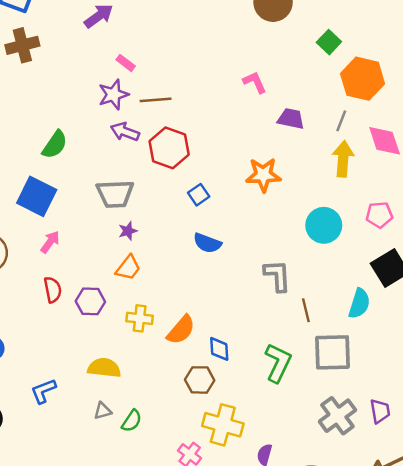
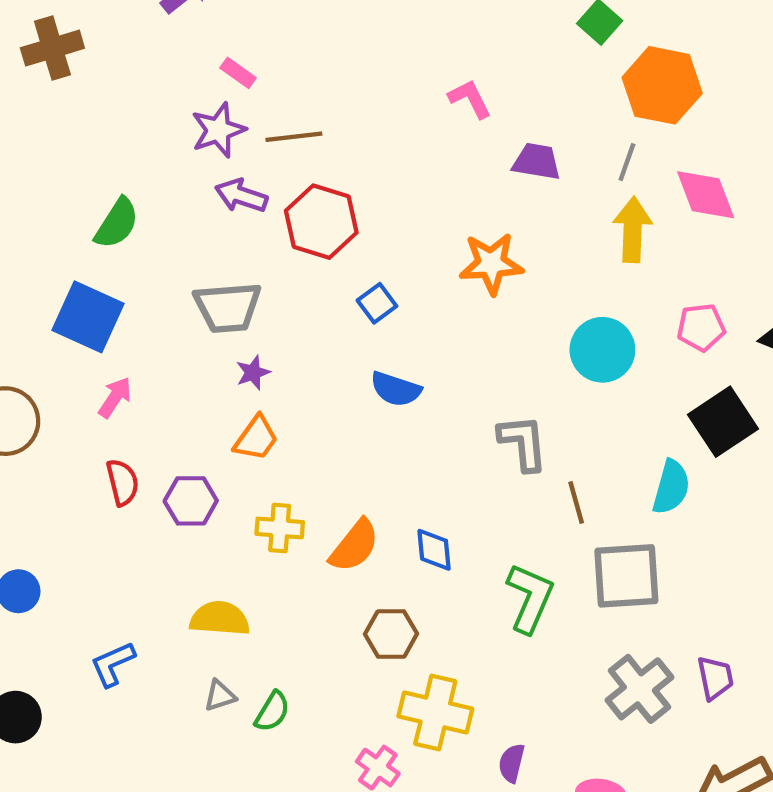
blue diamond: (219, 349) -> (434, 550), moved

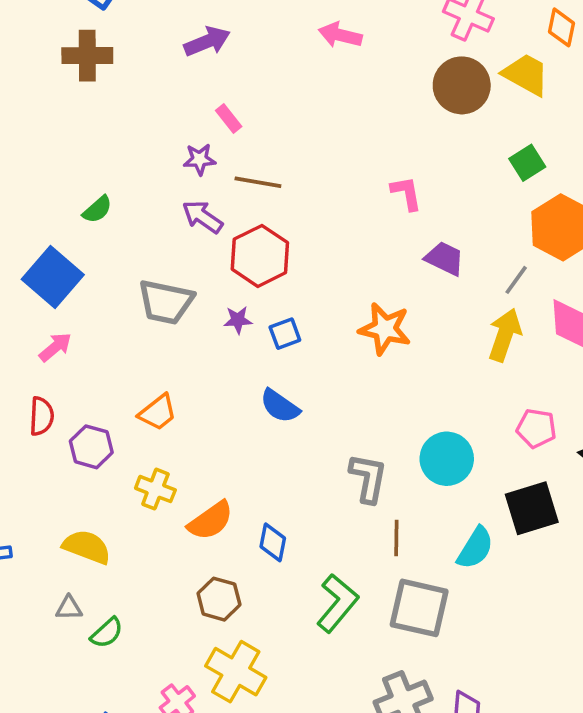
purple star: (218, 130) -> (200, 159), size x0.7
green semicircle: (117, 223) -> (97, 210), size x0.7
cyan circle: (602, 350) -> (447, 459), moved
purple star: (253, 373) -> (238, 320), moved

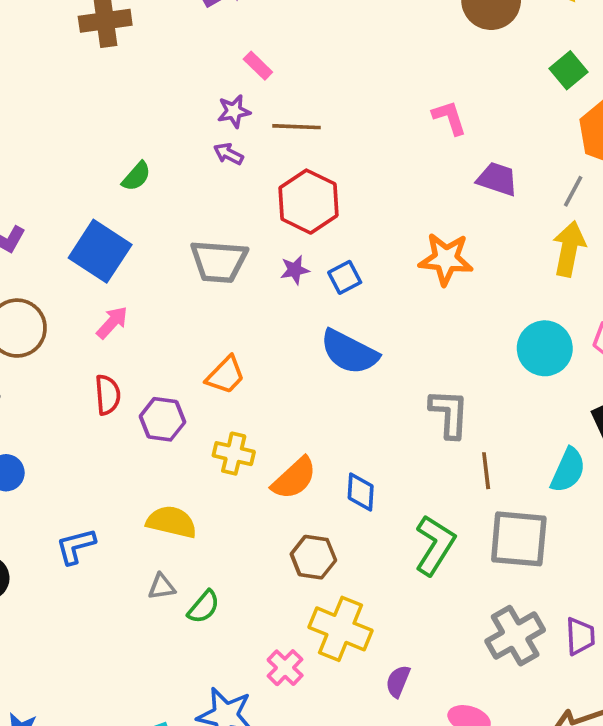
purple arrow: (202, 217) -> (228, 154), moved, size x0.7
blue semicircle: (280, 406) -> (349, 352), size x1.4
cyan circle: (447, 459) -> (545, 348), moved

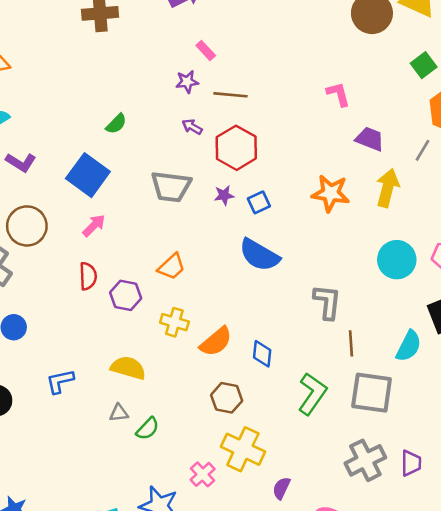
purple arrow: (228, 154) -> (192, 127), moved
yellow arrow: (569, 249) -> (388, 188), moved

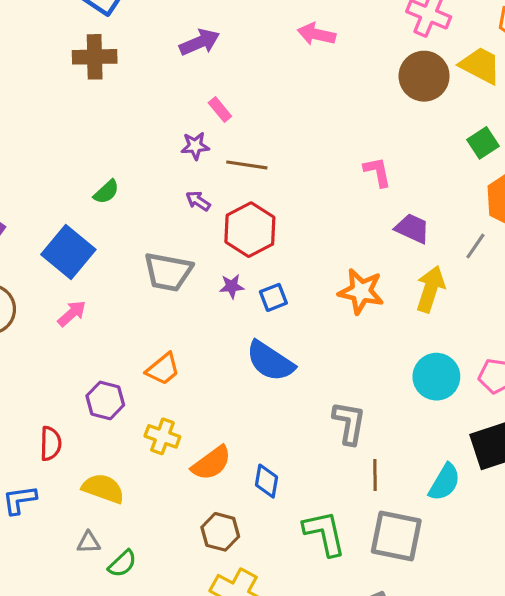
red semicircle: (88, 276) -> (51, 444), moved
green L-shape: (312, 394) -> (324, 533), turned -51

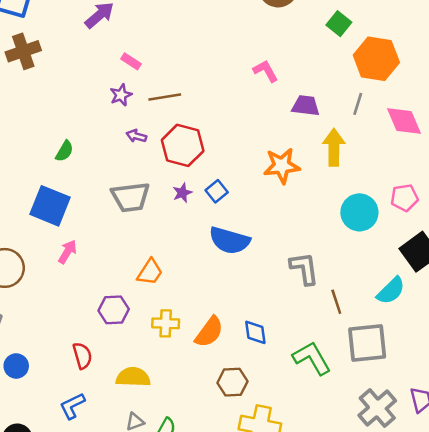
cyan semicircle: (445, 482) -> (391, 291), turned 32

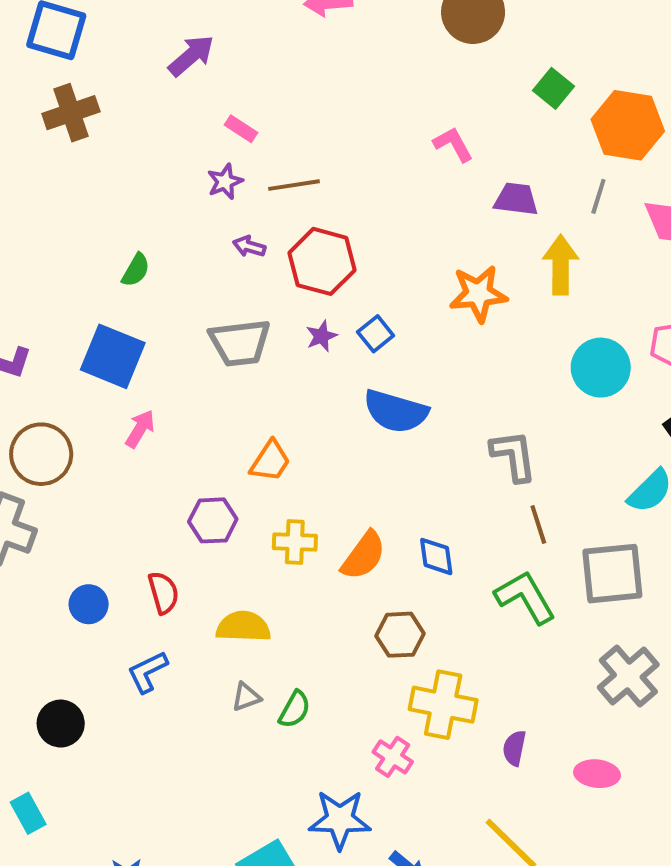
green square: (339, 24) -> (553, 88), moved
brown line: (336, 302) -> (538, 524), moved
blue circle: (16, 366) -> (89, 604), moved

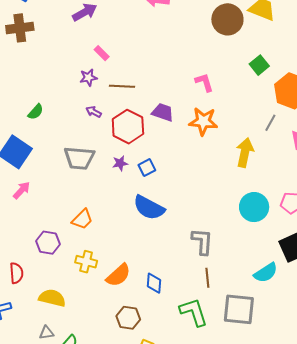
purple trapezoid: (516, 199) -> (163, 112), moved
orange star: (478, 294) -> (203, 121), moved

